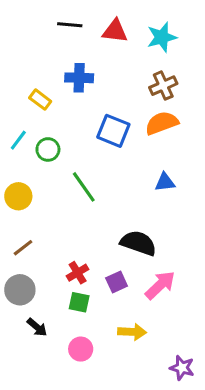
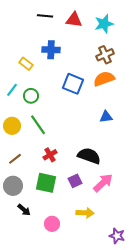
green line: (84, 187) -> (38, 125), moved
red cross: (78, 273) -> (50, 155), moved
green square: (79, 302) -> (46, 183), moved, size x1.5

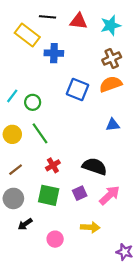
yellow rectangle: (26, 64) -> (27, 35), moved, size x1.6
black arrow: (24, 210) -> (25, 224), turned 104

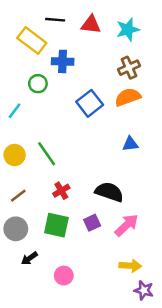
blue square: (77, 89) -> (90, 103), turned 30
green circle: (33, 102) -> (38, 84), moved
yellow arrow: (90, 227) -> (130, 266), moved

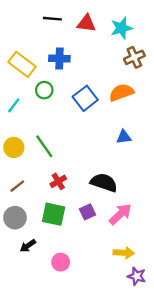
yellow rectangle: (32, 41) -> (22, 64), moved
brown cross: (129, 68) -> (134, 57), moved
green circle: (38, 84) -> (44, 90), moved

